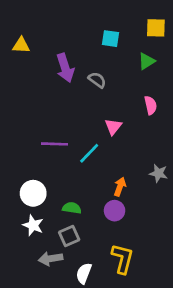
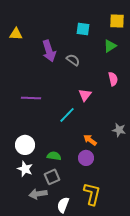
purple line: (54, 144) -> (31, 98), moved
orange arrow: (120, 187) -> (90, 140), turned -72

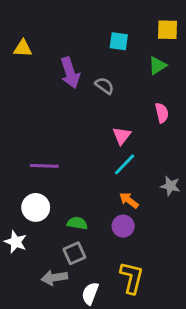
purple line: (31, 98) -> (44, 166), moved
cyan line: (67, 115) -> (125, 164), moved
white star: (25, 169) -> (16, 242), moved

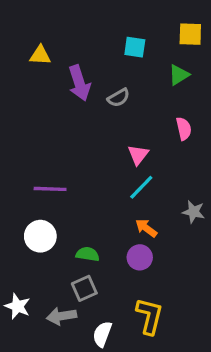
yellow triangle: (23, 48) -> (40, 55), moved
gray semicircle: (104, 86) -> (119, 98), turned 114
white star: (16, 242) -> (17, 306), moved

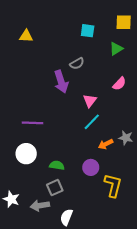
purple arrow: (79, 83) -> (61, 82), moved
pink semicircle: (184, 129) -> (119, 84), turned 56
orange arrow: (146, 228) -> (106, 144), moved, turned -64
yellow L-shape: (150, 316) -> (113, 185), moved

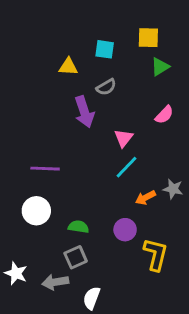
yellow square: (124, 22) -> (148, 38), moved
cyan square: (88, 31) -> (105, 49), moved
yellow triangle: (26, 36) -> (68, 67), moved

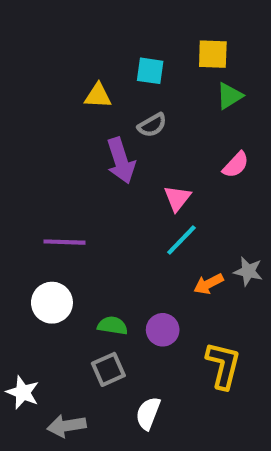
purple circle: (125, 230) -> (163, 330), moved
gray arrow: (55, 282) -> (67, 426), moved
white semicircle: (92, 298) -> (148, 413), moved

